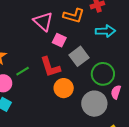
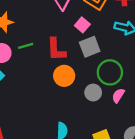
pink square: (59, 40) -> (82, 25), moved
gray circle: (94, 104) -> (93, 93), moved, size x0.6

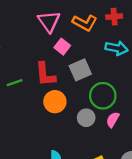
pink square: (82, 25) -> (62, 47), moved
green line: (26, 46) -> (15, 83), moved

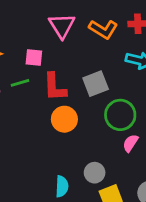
pink square: (62, 47) -> (34, 58), moved, turned -35
green line: (15, 83) -> (20, 83), moved
gray circle: (86, 118) -> (95, 173), moved

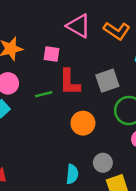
pink triangle: (62, 26) -> (79, 26), turned -30
green line: (20, 83) -> (44, 94), moved
orange circle: (64, 119) -> (83, 123), moved

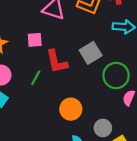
green line: (44, 94) -> (36, 78), turned -35
orange circle: (83, 123) -> (71, 109), moved

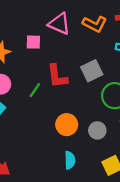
pink square: (35, 40) -> (33, 42), moved
gray circle: (103, 128) -> (97, 130), moved

